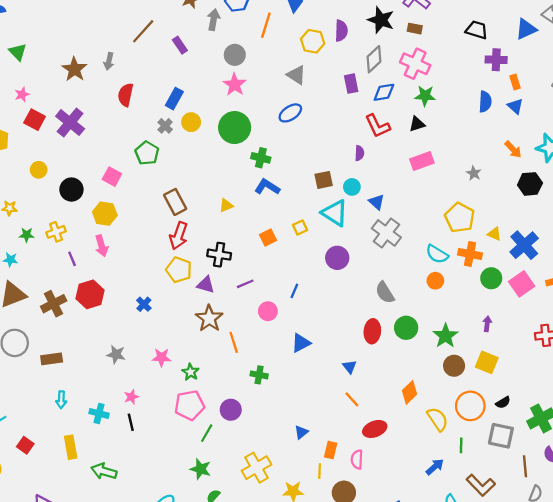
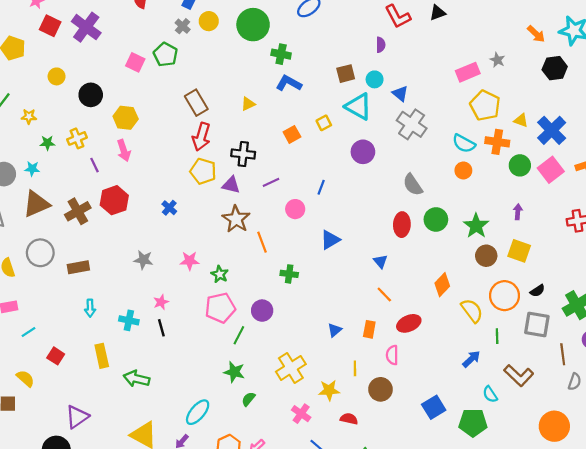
pink rectangle: (422, 161) -> (468, 72), moved
pink square: (112, 177) -> (135, 62), moved
orange rectangle: (331, 450) -> (369, 329), moved

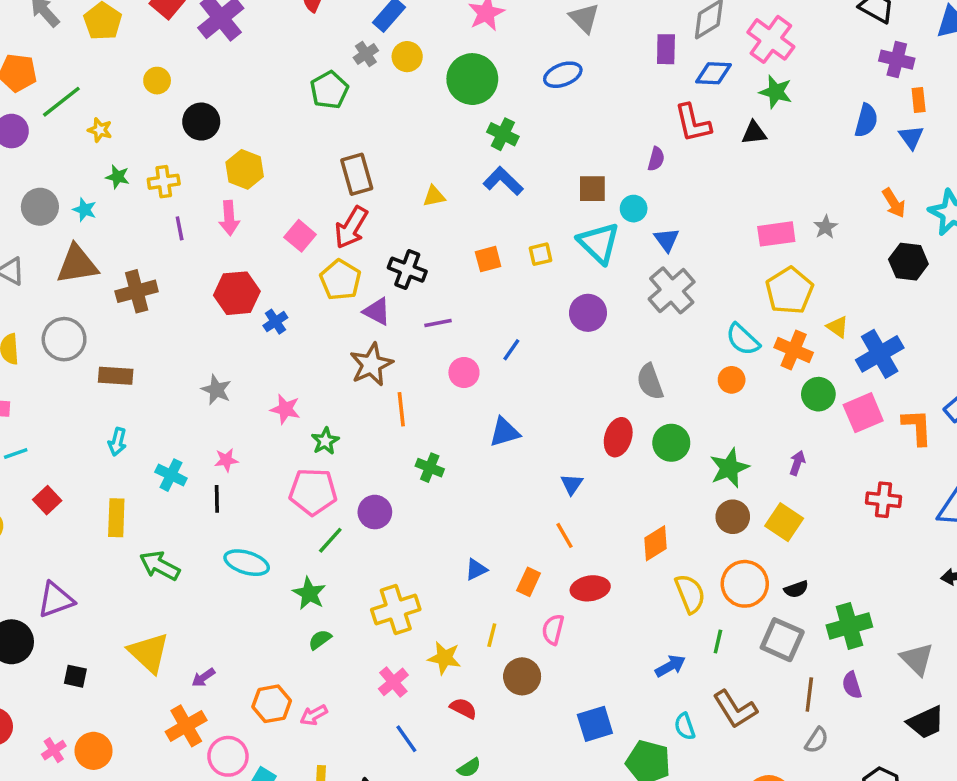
pink square: (135, 62) -> (300, 236), moved
red hexagon: (114, 200) -> (237, 293), moved
cyan ellipse: (198, 412) -> (247, 563), moved, turned 52

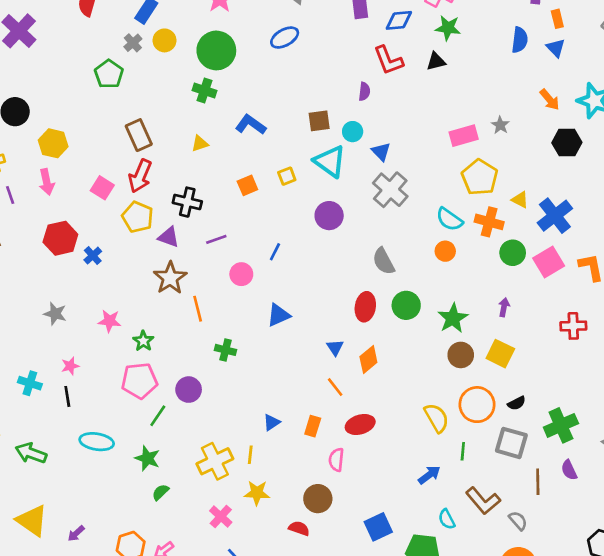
green cross: (503, 134) -> (205, 91), moved
orange diamond: (656, 543) -> (368, 359), moved
yellow line: (492, 635) -> (250, 455), moved
red semicircle: (463, 708) -> (299, 528), moved
gray semicircle: (817, 740) -> (518, 521), moved, turned -66

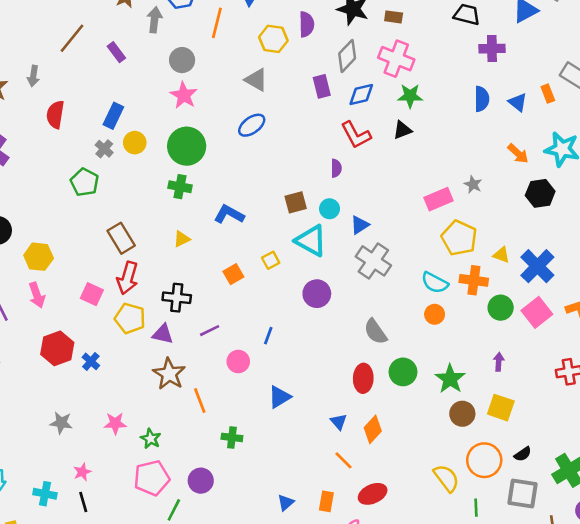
orange rectangle: (557, 19) -> (548, 94), moved
blue triangle: (381, 152) -> (360, 225), turned 48

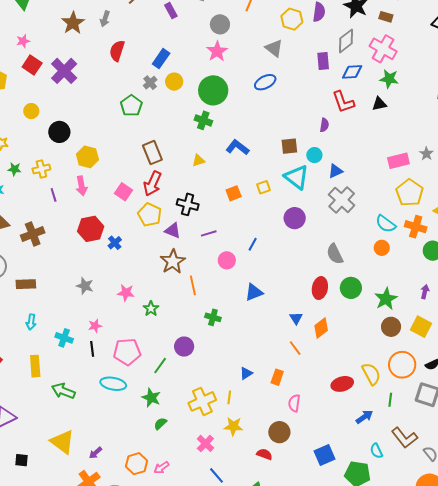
pink pentagon: (152, 478) -> (127, 352), moved
red ellipse: (373, 494) -> (342, 384), moved

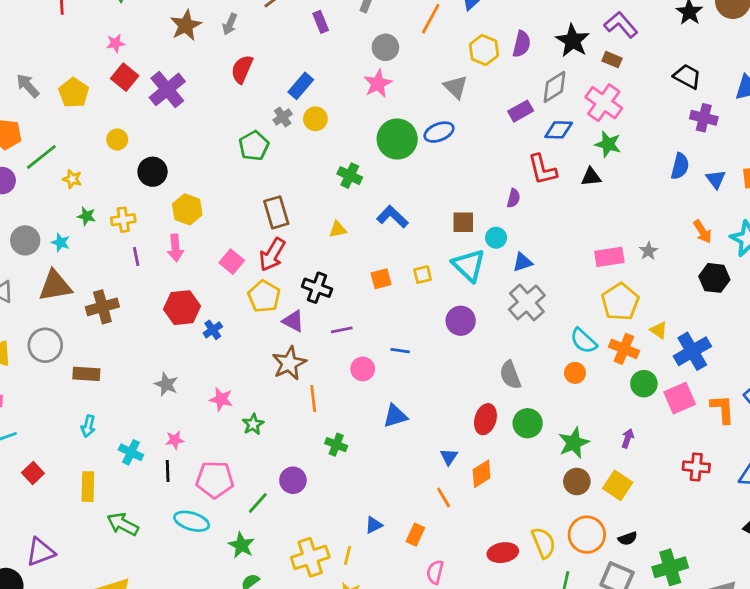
purple rectangle: (323, 61) -> (521, 111), turned 60
green circle: (213, 90) -> (397, 139), moved
blue line: (253, 244) -> (400, 351), turned 64

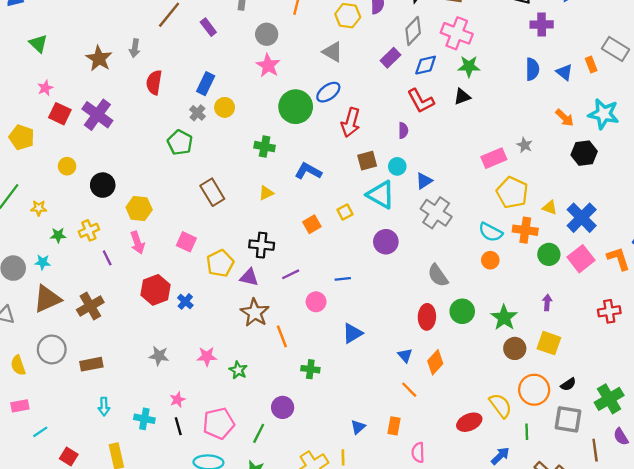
red arrow: (272, 255) -> (351, 122), moved
yellow pentagon: (264, 296) -> (220, 263), turned 30

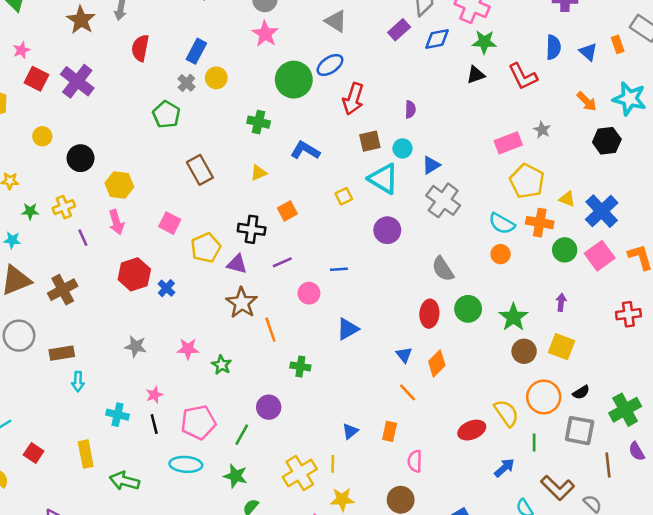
red L-shape: (421, 101) -> (523, 76), moved
orange square: (312, 224) -> (287, 211), moved
cyan arrow: (104, 407) -> (78, 382), moved

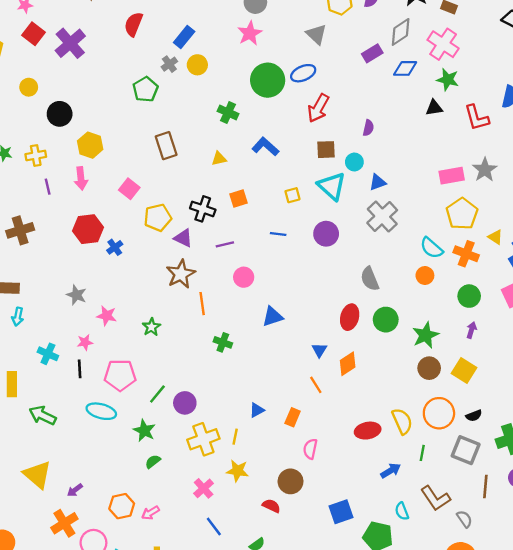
gray star: (542, 130) -> (485, 170), size x1.5
green circle: (565, 250) -> (469, 296), moved
blue line: (339, 269) -> (278, 234), moved
pink star: (188, 349) -> (107, 316), moved
purple circle: (269, 407) -> (185, 403), moved

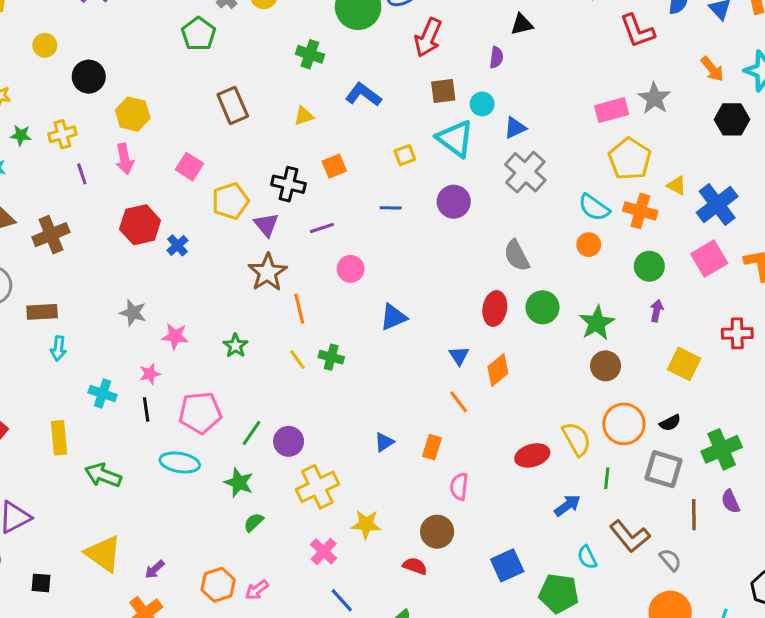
black triangle: (434, 108) -> (522, 24), moved
purple triangle: (183, 238) -> (266, 225), turned 30
yellow square: (464, 371) -> (684, 364), moved
yellow line: (235, 437) -> (297, 360), moved, turned -42

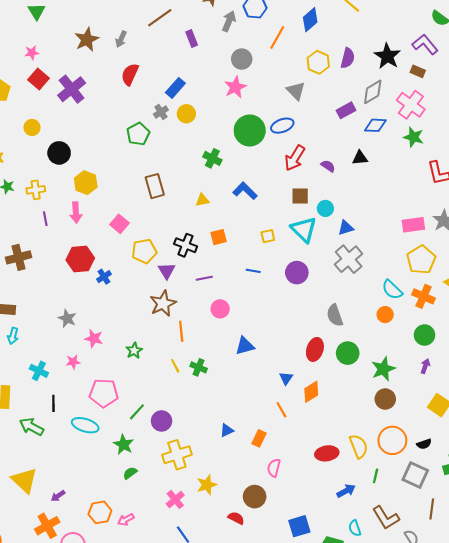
purple semicircle: (496, 57) -> (328, 166), moved, turned -72
black line: (146, 409) -> (53, 403), moved
yellow star: (366, 524) -> (207, 485), turned -30

